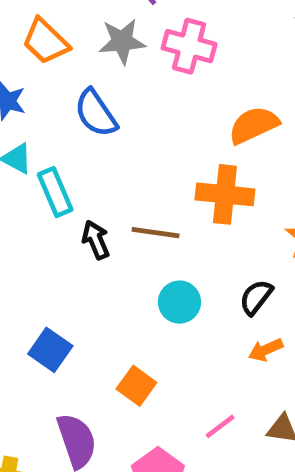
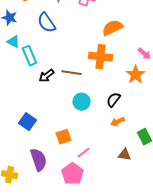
black arrow: (96, 240) -> (46, 76), turned -105
orange square: (136, 386) -> (63, 137), turned 35
pink line: (220, 426) -> (83, 153), moved

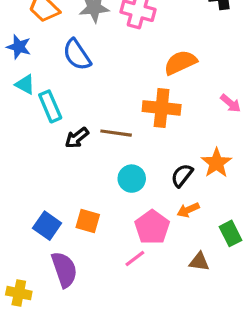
orange star: (135, 75) -> (216, 163), moved
blue square: (27, 122) -> (47, 226), moved
orange square: (63, 137) -> (88, 221), moved, turned 35
pink pentagon: (72, 174) -> (152, 227), moved

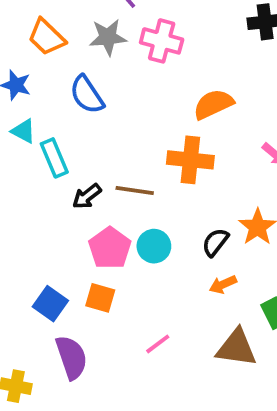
pink pentagon: (152, 227) -> (110, 248), moved
brown triangle: (199, 262) -> (236, 348), size x1.6

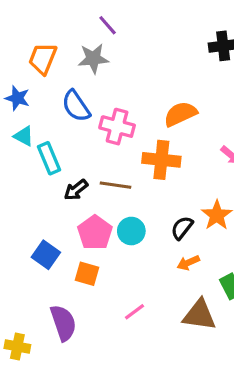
orange trapezoid: (47, 37) -> (43, 59), turned 68
pink cross: (162, 41) -> (117, 127), moved
blue square: (50, 304) -> (46, 255), moved

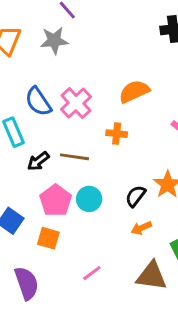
blue semicircle: (76, 106) -> (38, 102), moved
pink cross: (117, 127) -> (76, 103), turned 32
orange cross: (161, 160) -> (117, 134), size x0.6

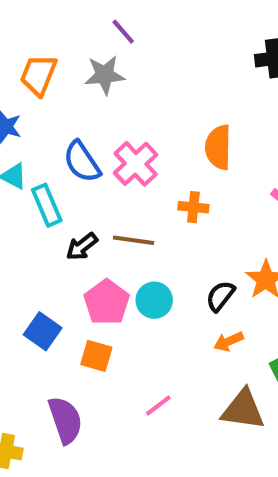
orange semicircle: (134, 91) -> (218, 147), turned -64

